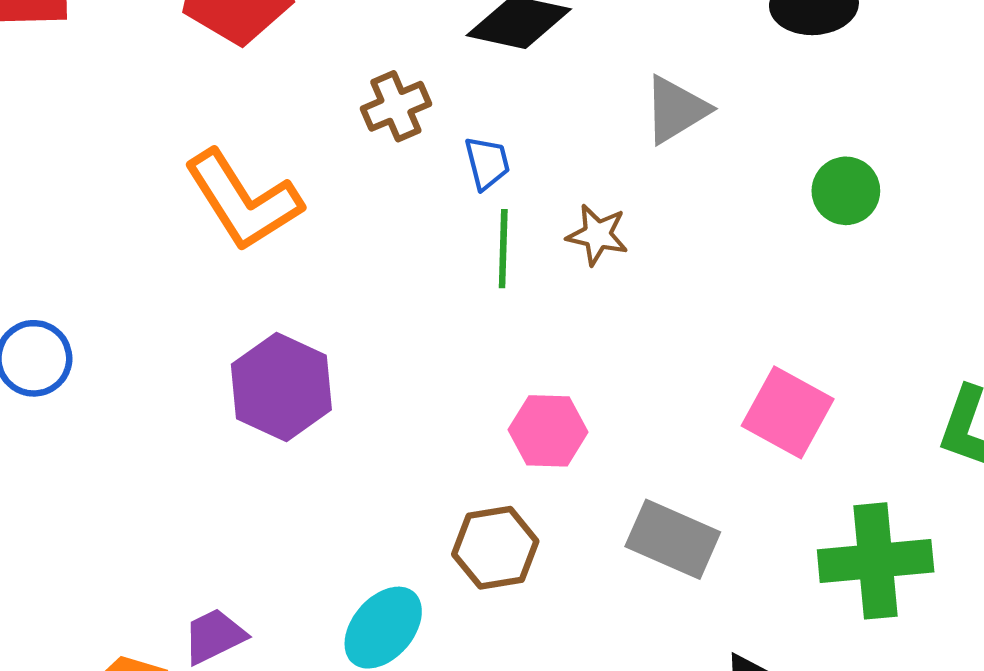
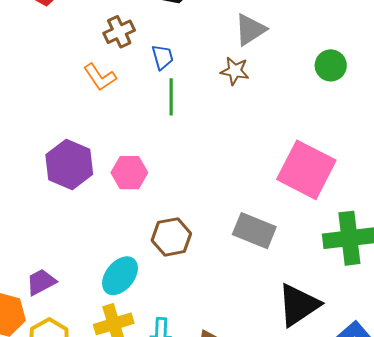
orange L-shape: (243, 201) -> (100, 77), moved, size x0.6
brown star: (597, 235) -> (235, 71), moved
pink square: (788, 412) -> (306, 170), size x1.4
pink hexagon: (548, 431) -> (129, 173), moved

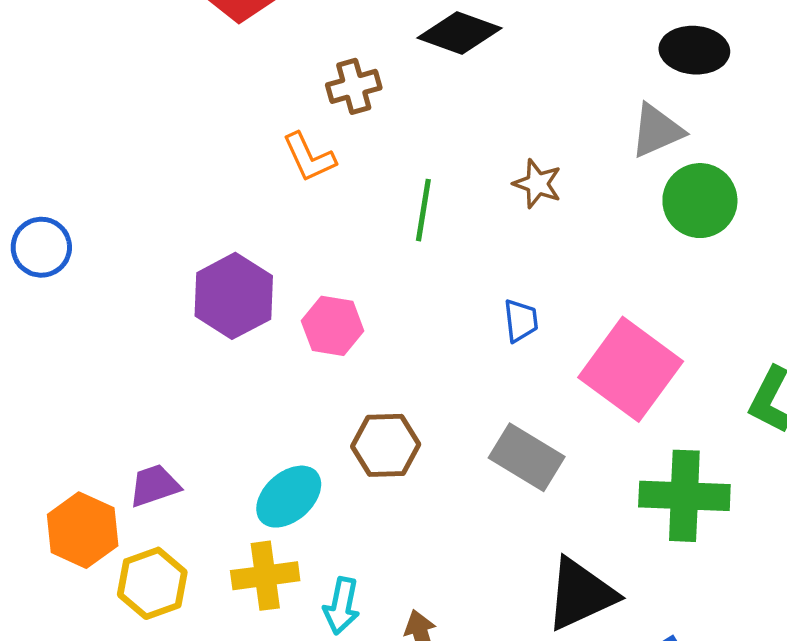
gray triangle: (250, 30) -> (657, 131), moved
blue trapezoid: (163, 57) -> (521, 321), moved
green circle: (331, 65) -> (700, 201), size x1.4

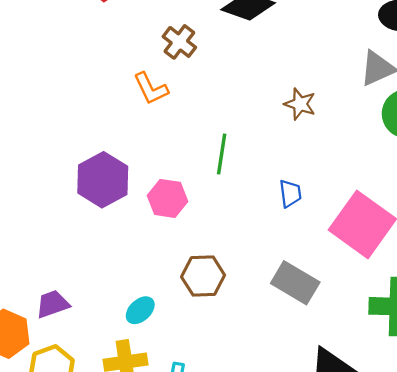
brown cross: (354, 86) -> (179, 42), turned -36
green line: (423, 210) -> (222, 154), moved
cyan ellipse: (289, 497) -> (140, 310), size x0.7

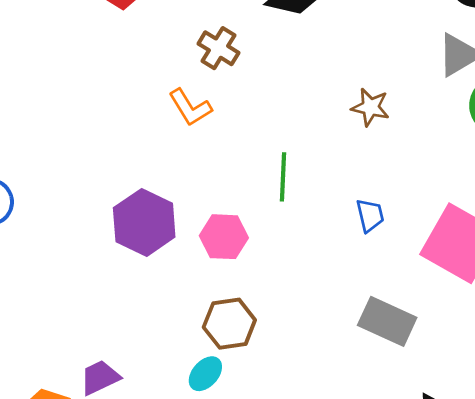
brown hexagon: (203, 276) -> (229, 324), moved

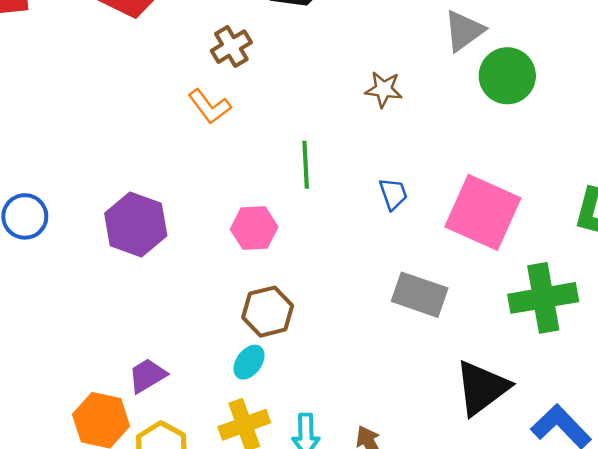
brown cross: (218, 48) -> (231, 47), turned 33
purple hexagon: (144, 222) -> (136, 224), moved

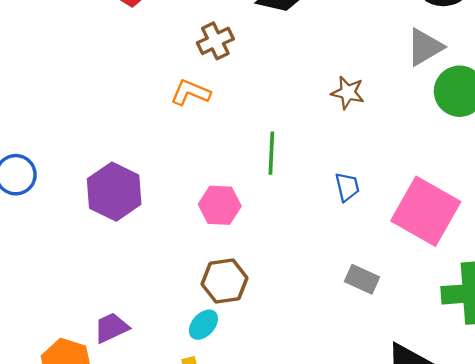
orange L-shape: (209, 106) -> (191, 93), turned 144
gray rectangle: (420, 295) -> (362, 279), size x0.7

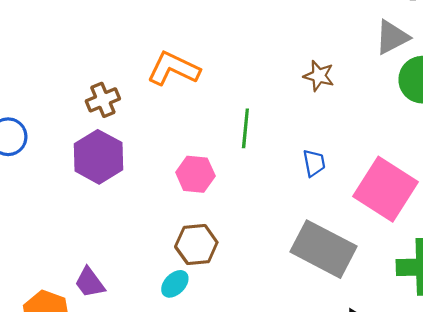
brown cross: (215, 41) -> (103, 100), moved
orange L-shape: (191, 93) -> (173, 69), size x1.4
gray rectangle: (362, 279) -> (323, 249), size x2.0
purple trapezoid: (111, 328) -> (90, 283), turned -104

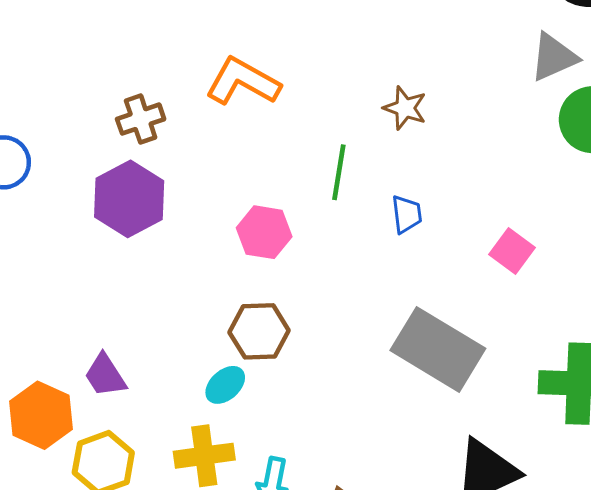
brown star: (319, 76) -> (405, 108), moved
blue trapezoid: (314, 163) -> (407, 214), moved
pink square: (385, 189) -> (512, 251), moved, size x0.5

